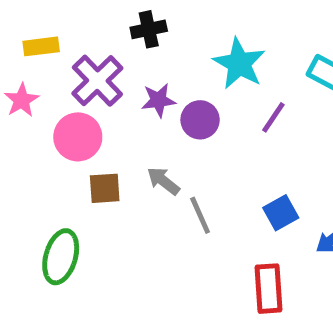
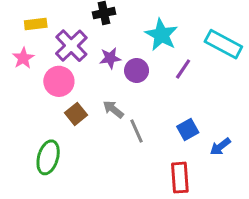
brown square: (105, 188) -> (76, 114), turned -35

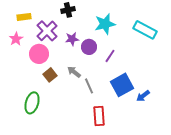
cyan star: (161, 35) -> (105, 24), turned 30
purple line: (183, 69) -> (110, 56), moved
blue square: (188, 129) -> (122, 85), size x1.6
red rectangle: (180, 178) -> (99, 116), moved

